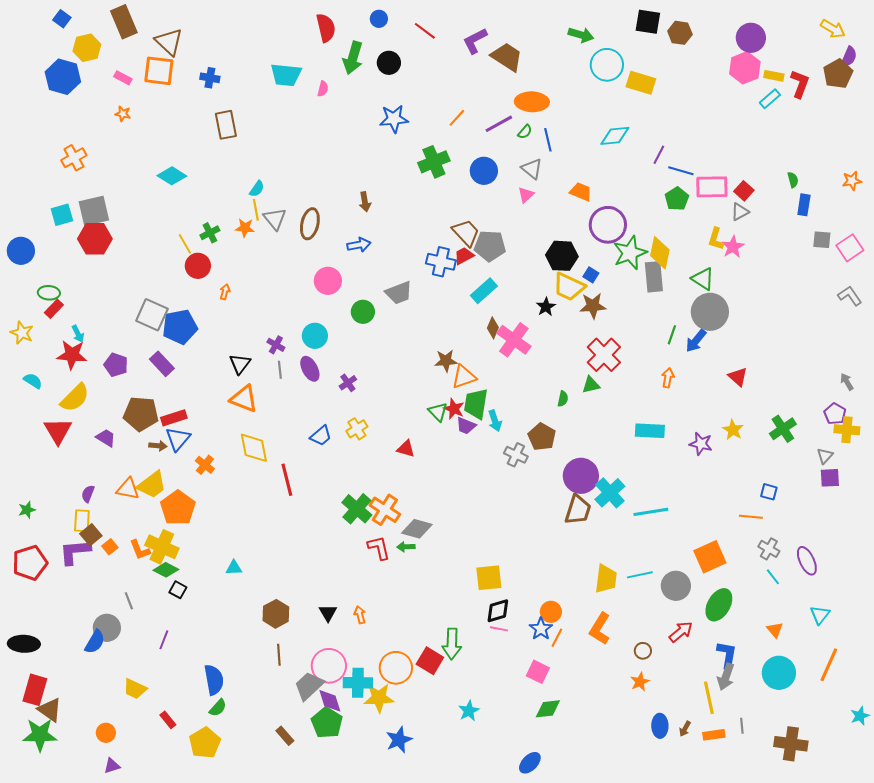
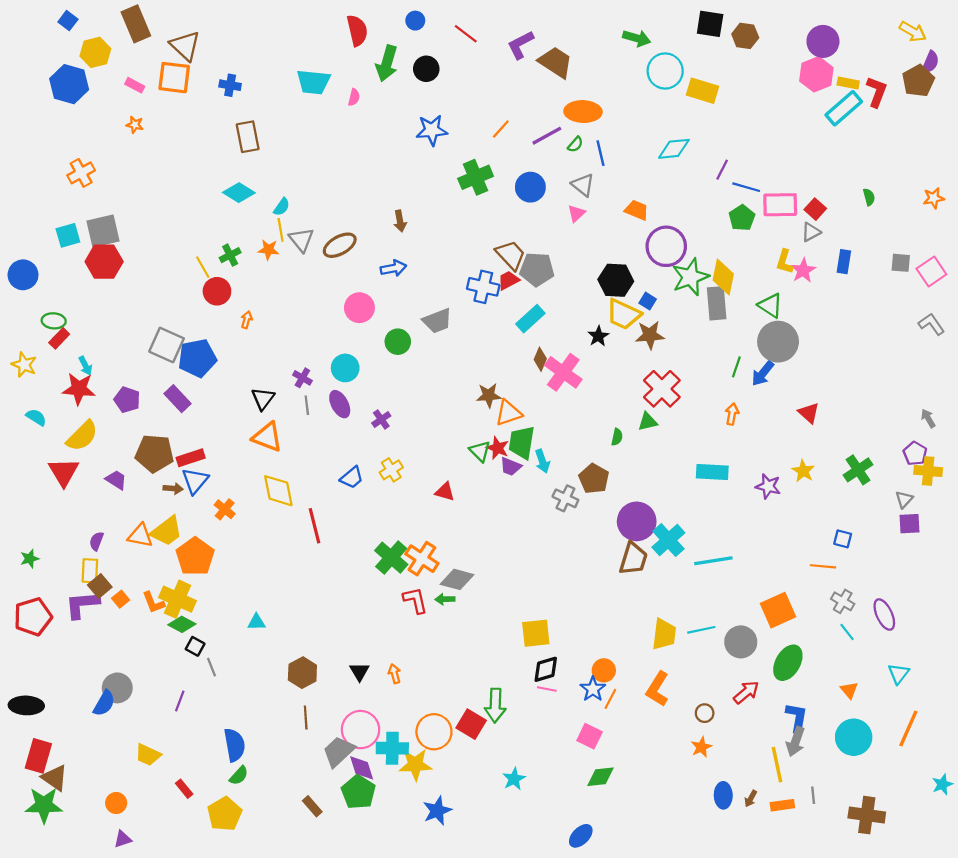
cyan rectangle: (770, 99) -> (844, 108), size x1.6
cyan diamond: (172, 176) -> (239, 193), moved
blue rectangle: (804, 205) -> (844, 262), moved
brown ellipse: (310, 224) -> (340, 245), turned 48
gray line: (129, 601) -> (211, 667), moved

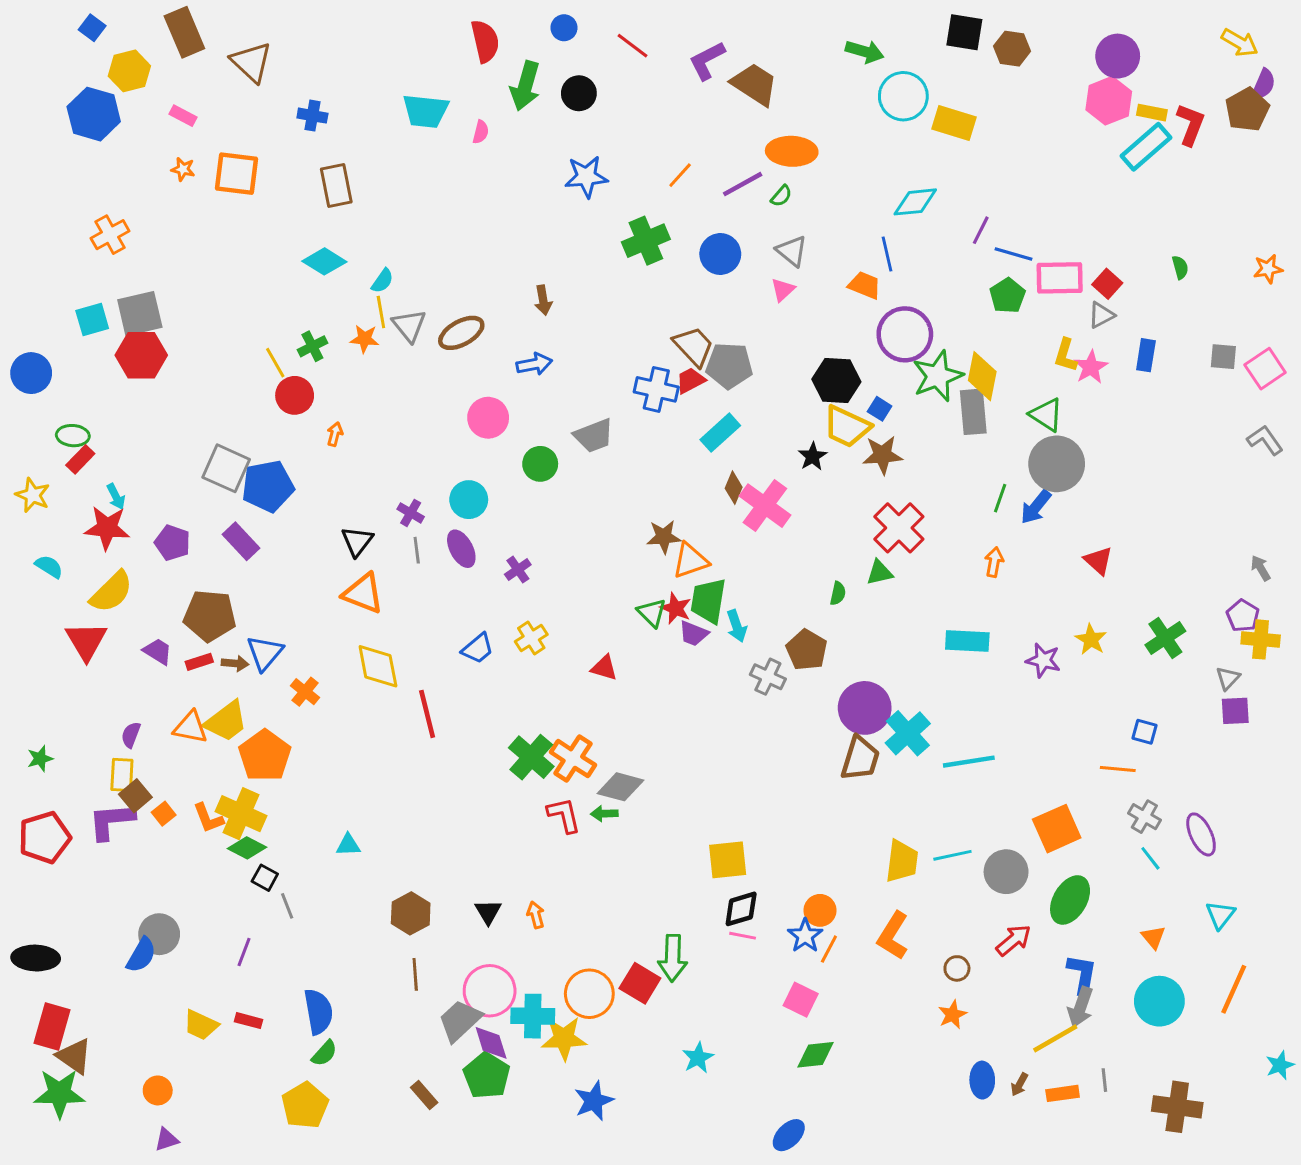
orange square: (174, 78) -> (237, 174), moved
blue line: (601, 153) -> (887, 254), moved
red rectangle: (191, 458) -> (199, 662), moved, size x0.7
yellow line: (777, 765) -> (1055, 1038), turned 72
red rectangle: (184, 789) -> (248, 1021), moved, turned -36

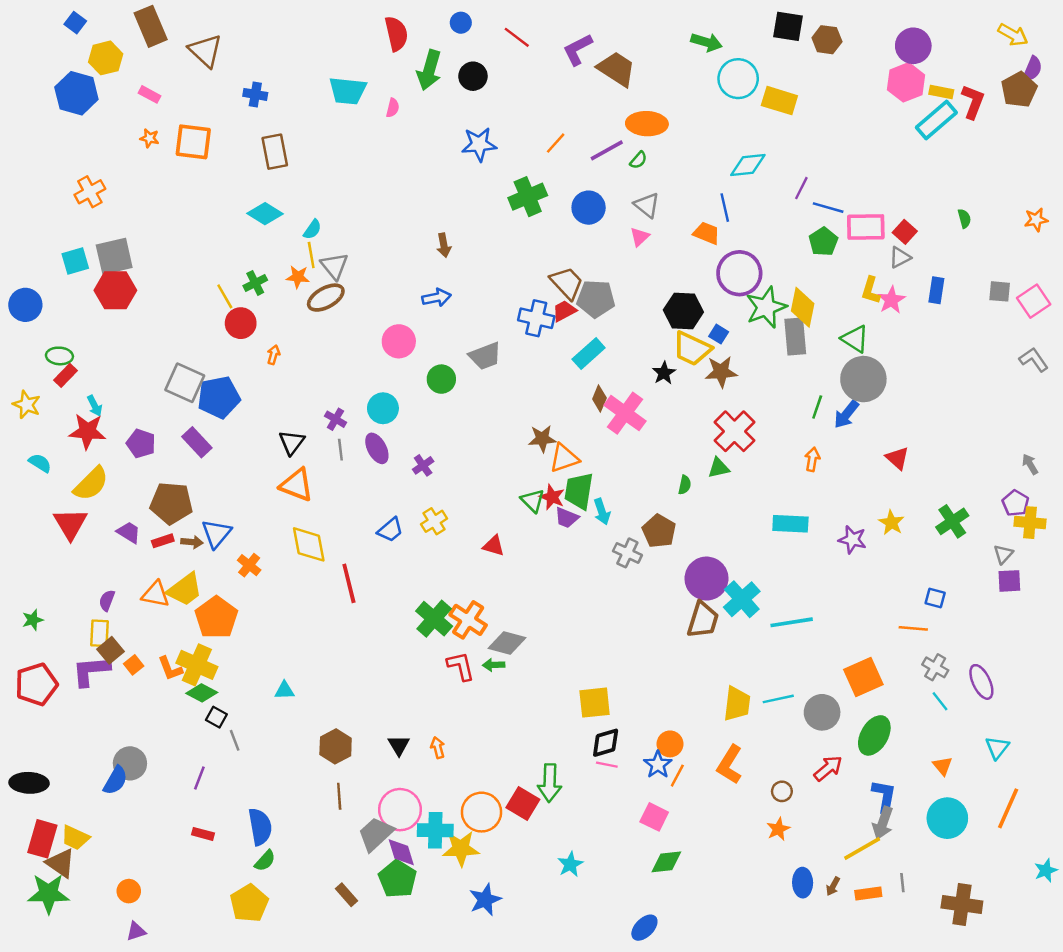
brown ellipse: (461, 333) -> (326, 298), moved
yellow trapezoid: (201, 1025) -> (75, 838), moved

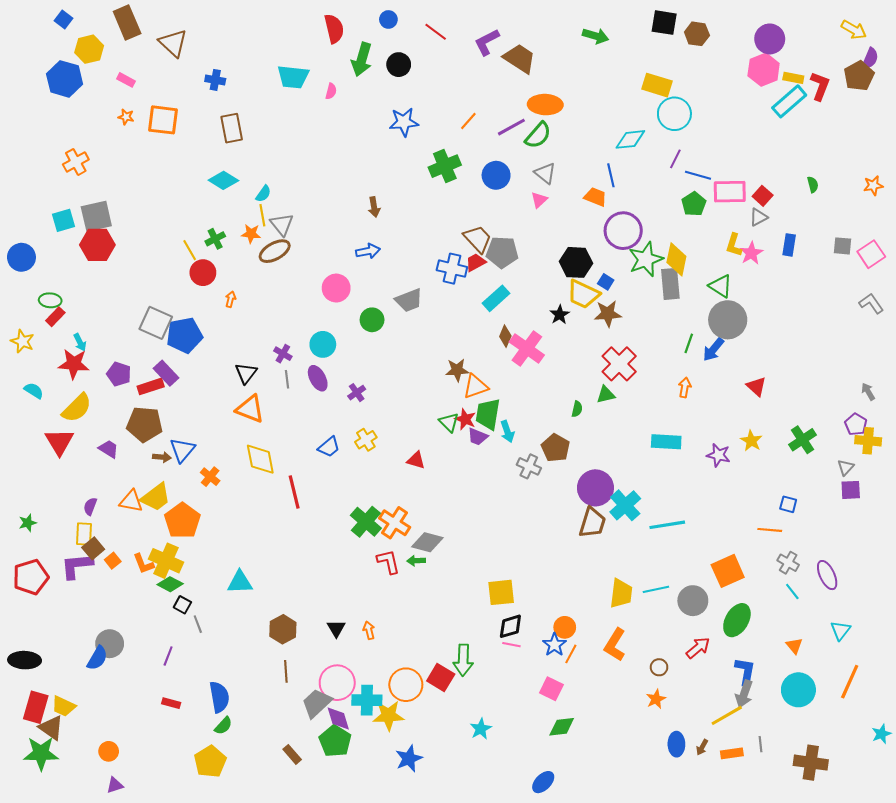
cyan circle: (738, 79) -> (674, 114), moved
green semicircle: (638, 160) -> (538, 135), size x1.8
red rectangle: (163, 541) -> (151, 386), moved, size x1.4
cyan triangle: (284, 690) -> (240, 582), size x1.5

